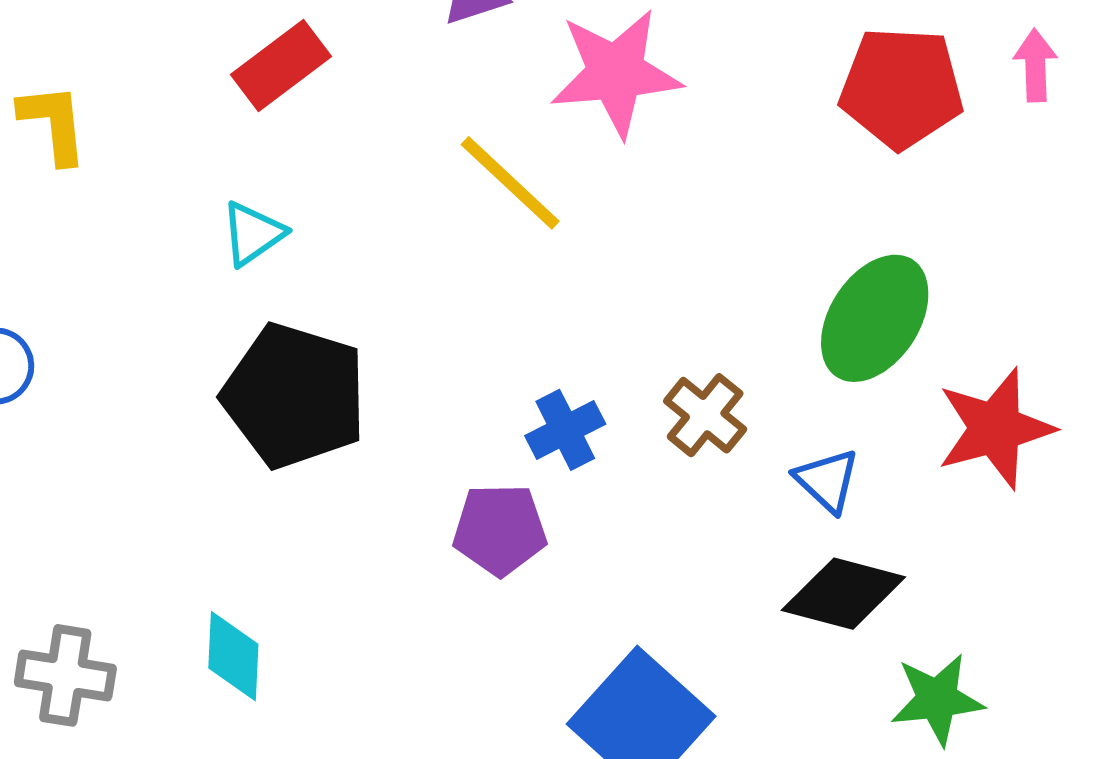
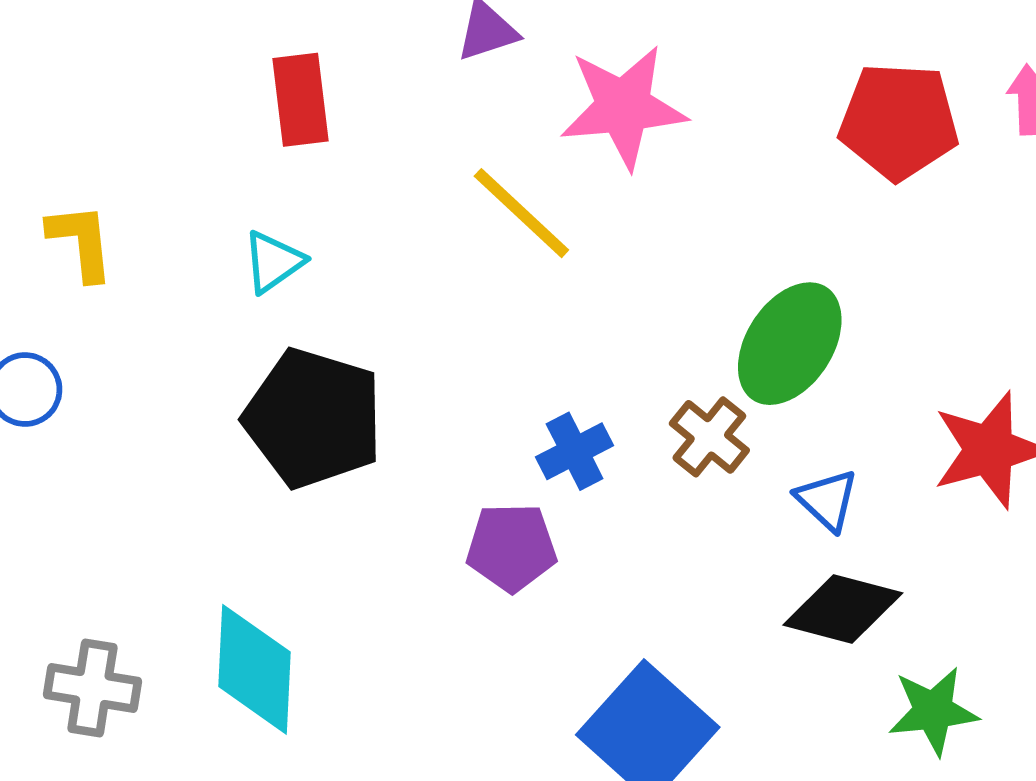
red rectangle: (281, 65) -> (300, 100), turned -60
yellow L-shape: (53, 123) -> (81, 242), moved
green ellipse: (875, 318) -> (790, 344), moved
cyan diamond: (233, 656) -> (255, 669), size x1.5

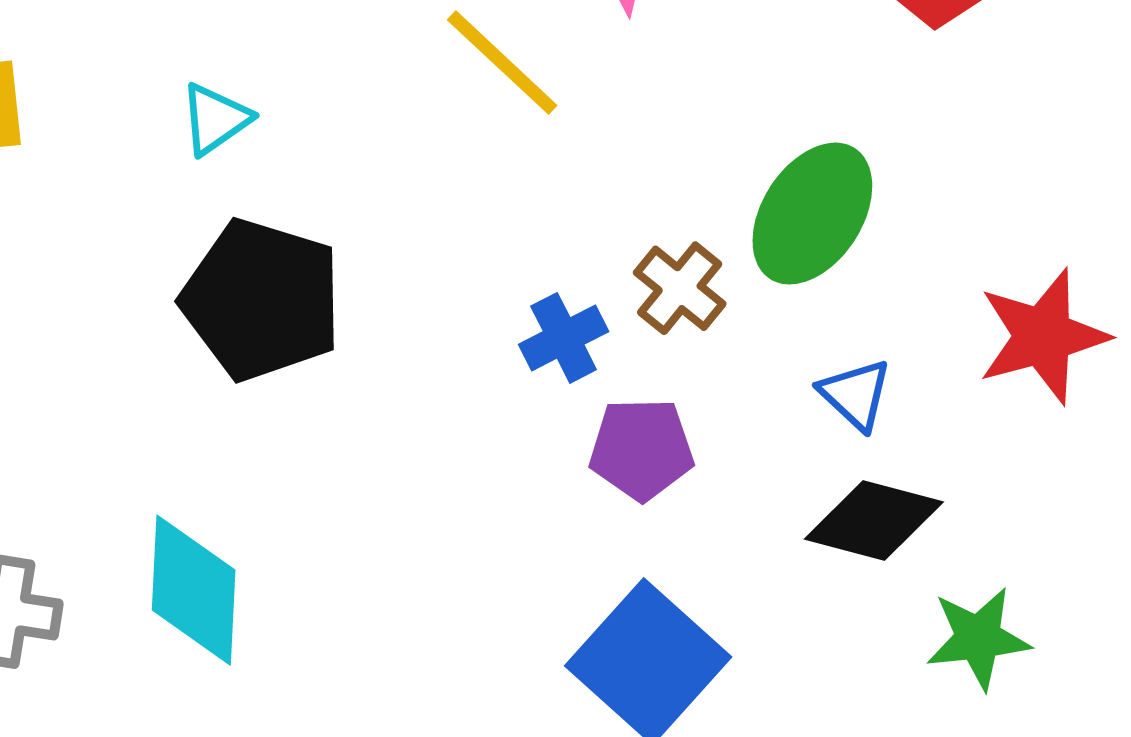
brown cross: (709, 437) -> (680, 288), moved
purple pentagon: (511, 547) -> (642, 449), moved

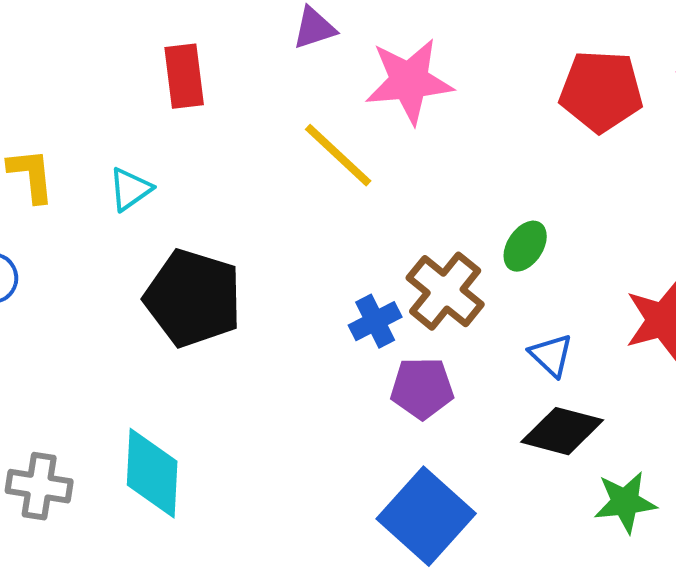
cyan triangle: (215, 119) -> (130, 189), moved
green ellipse: (812, 214) -> (525, 246), size x0.6
brown cross: (680, 288) -> (445, 291), size x1.4

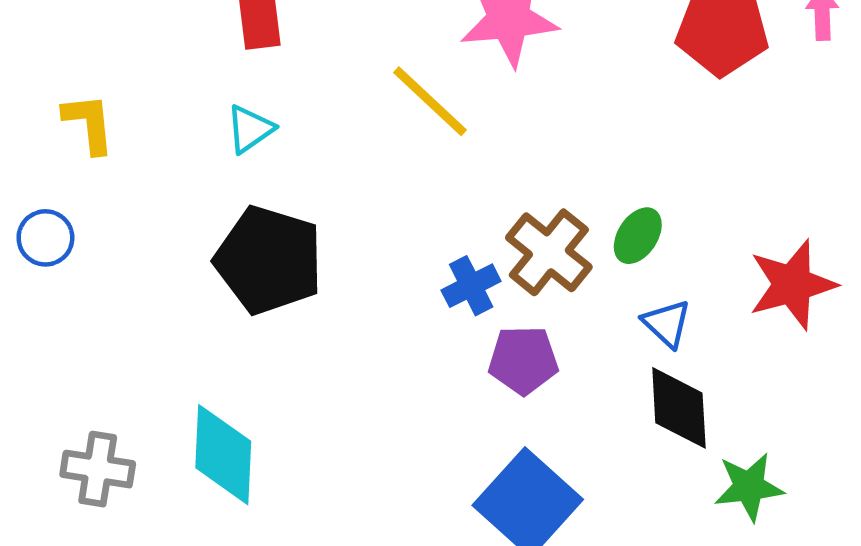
cyan triangle: (130, 189) -> (250, 129), moved
green ellipse: (525, 246) -> (638, 236), moved
black diamond: (562, 431) -> (679, 408), turned 72

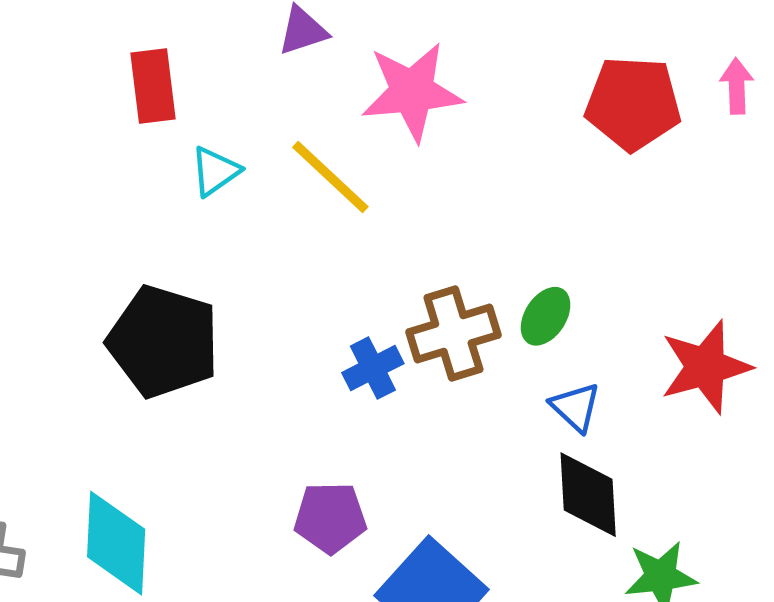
cyan triangle: (250, 129) -> (215, 171), moved
brown cross: (549, 252) -> (453, 334), turned 34
purple pentagon: (523, 360) -> (330, 518), moved

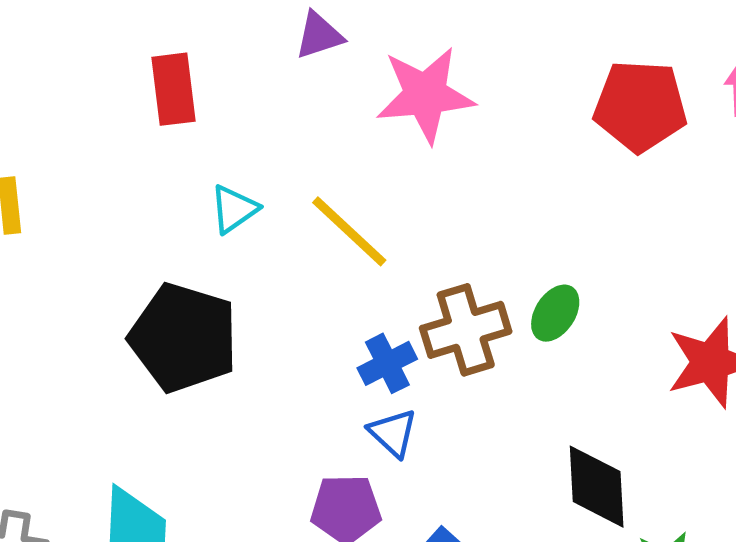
cyan triangle: (215, 171) -> (234, 209), moved
yellow line: (330, 177) -> (349, 231), moved
blue triangle: (575, 407) -> (393, 433), moved

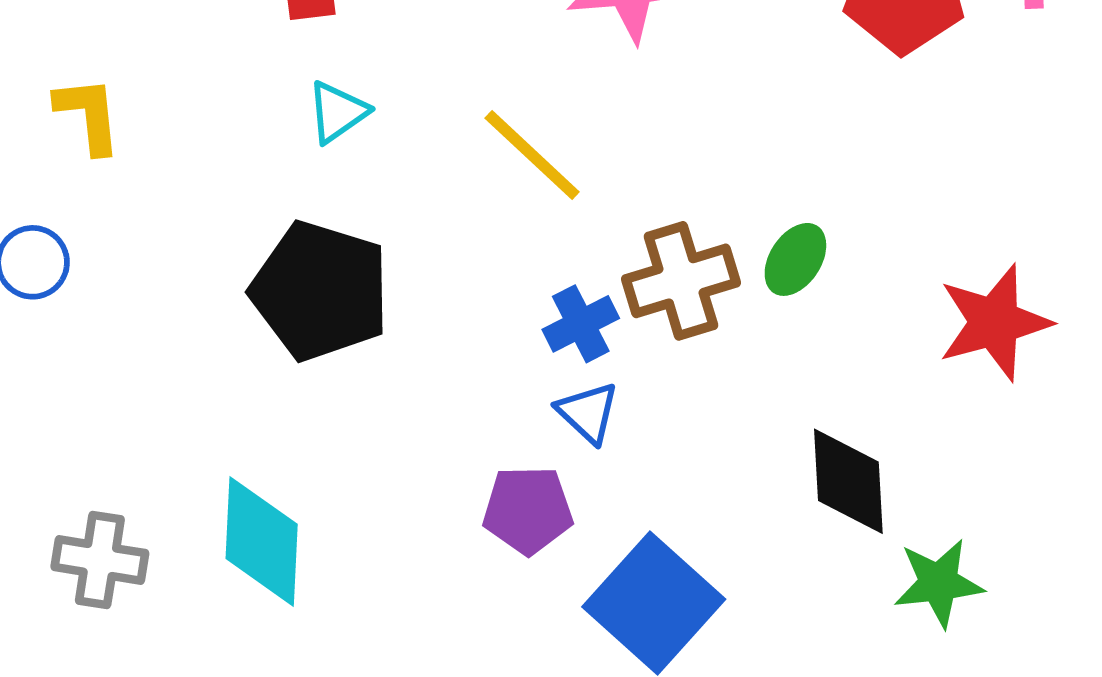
cyan triangle: (234, 209) -> (337, 112), moved

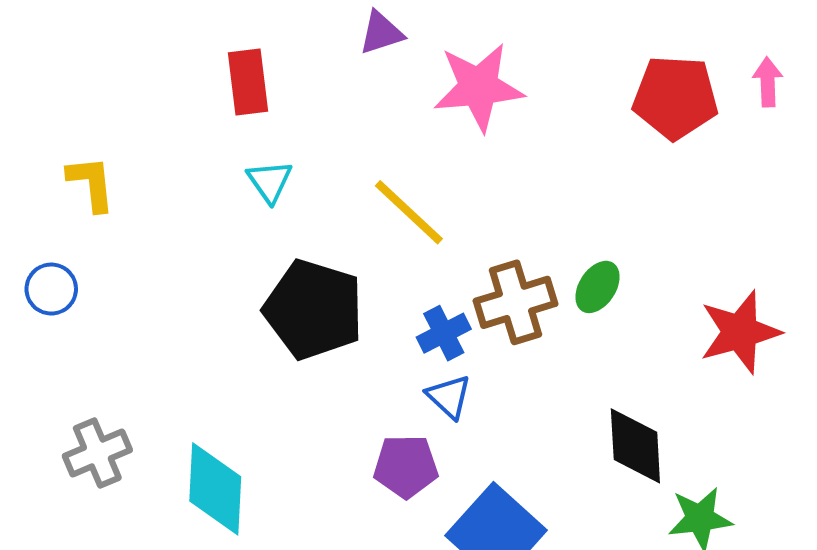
cyan triangle: (337, 112) -> (270, 181), turned -30
black pentagon: (320, 291) -> (314, 310), moved
gray cross: (100, 560) -> (97, 453), moved, turned -32

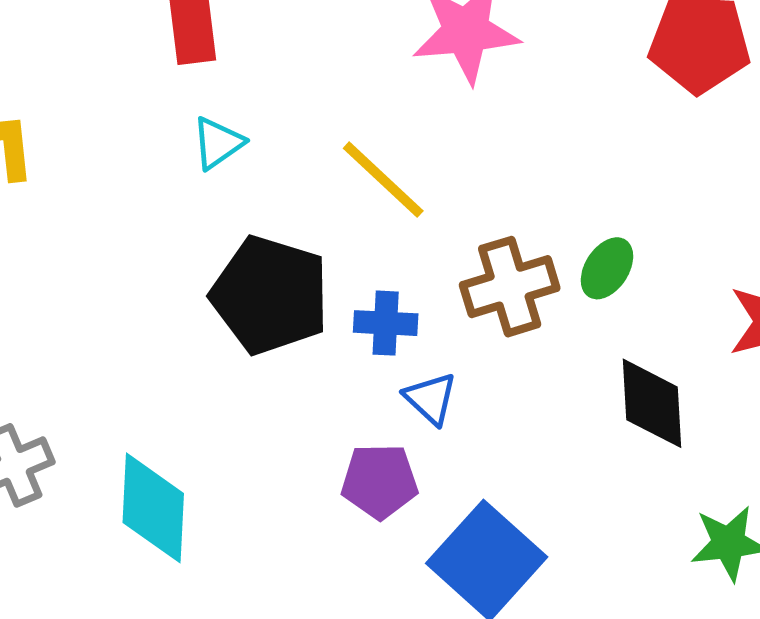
cyan triangle: (270, 181) -> (218, 143), turned 30
blue cross: (444, 333) -> (386, 323), moved, turned 30
black diamond: (635, 446) -> (652, 403), moved

